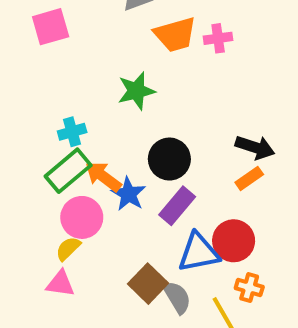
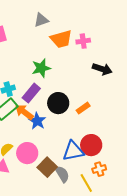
black arrow: (255, 147) -> (102, 69), moved
orange rectangle: (249, 178) -> (83, 108), moved
purple rectangle: (177, 206) -> (31, 93), moved
pink circle: (82, 217) -> (27, 153), moved
orange cross: (249, 287) -> (99, 169), turned -32

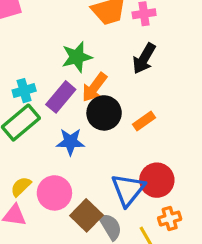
black arrow: (102, 69) -> (144, 59), moved, turned 102
orange arrow: (24, 112) -> (94, 87), moved, turned -90
blue star: (37, 121) -> (70, 142), turned -30
blue triangle: (73, 151) -> (128, 190), turned -40

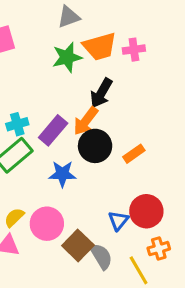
green star: (77, 57) -> (67, 57), moved
black arrow: (144, 59) -> (101, 93), moved
blue triangle: (128, 190) -> (118, 221), size x0.6

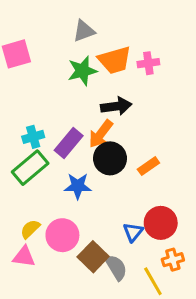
black arrow: (101, 93) -> (116, 106), turned -128

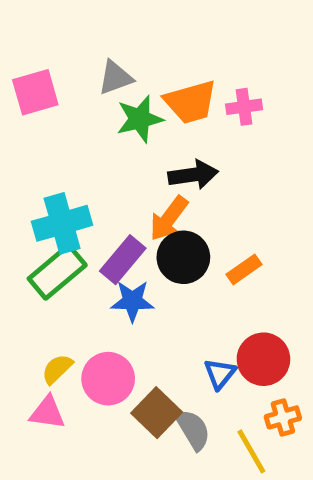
gray triangle: (84, 31) -> (115, 78), moved
cyan cross: (33, 137) -> (62, 223), size x1.6
purple rectangle: (69, 143) -> (123, 260), moved

